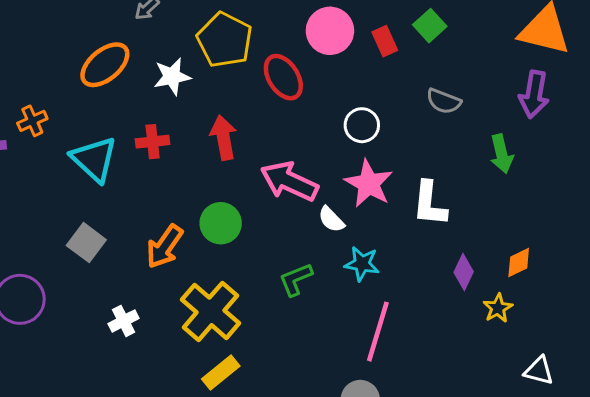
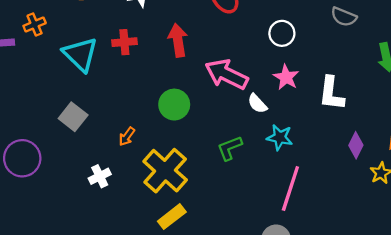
pink star: (369, 184) -> (286, 77), size x0.7
orange arrow: (165, 247) -> (127, 136), moved, size x0.6

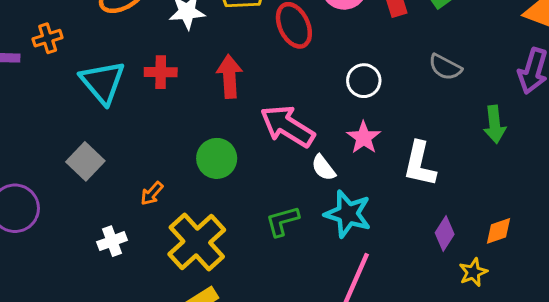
cyan star: (280, 137) -> (348, 214), size x1.4

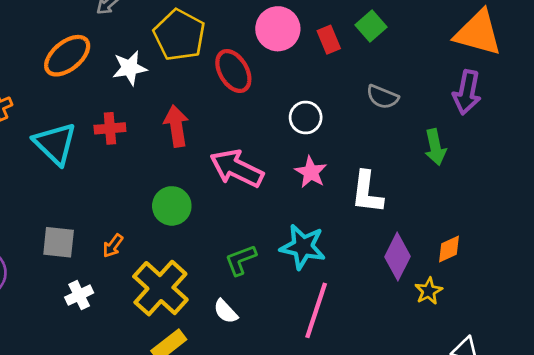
gray square: (85, 161) -> (59, 242), moved, turned -32
white semicircle: (323, 168) -> (226, 311), moved
purple diamond: (445, 234) -> (398, 257), size x1.4

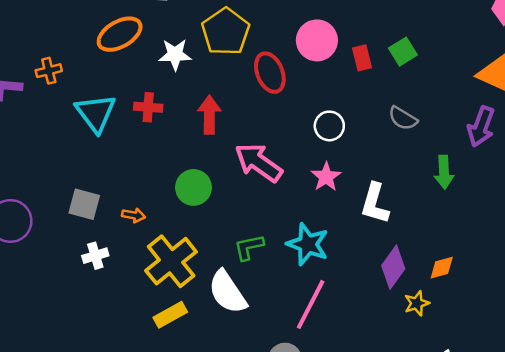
orange arrow: (113, 246) -> (134, 215), turned -125
white semicircle: (226, 311) -> (227, 292), size x1.8

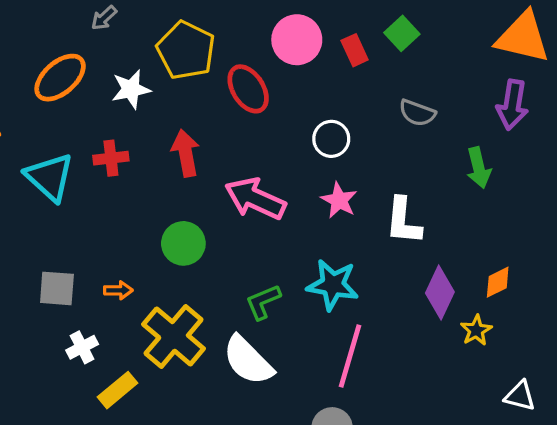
yellow rectangle: (170, 315) -> (117, 390), moved

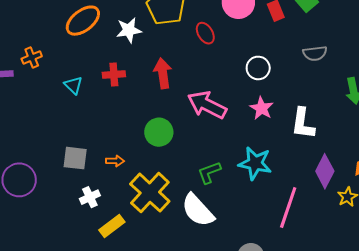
red ellipse: (248, 89) -> (205, 33), size x0.7
gray semicircle: (417, 113) -> (315, 53), turned -30
cyan triangle: (50, 177) -> (73, 85), size x0.6
pink line: (350, 356) -> (288, 208), moved

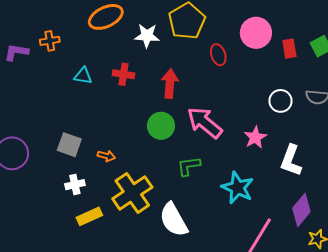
white circle: (258, 68) -> (280, 101), moved
cyan triangle: (73, 85) -> (83, 76), turned -48
green circle: (159, 132) -> (161, 126), moved
green L-shape: (209, 172) -> (189, 166), moved

